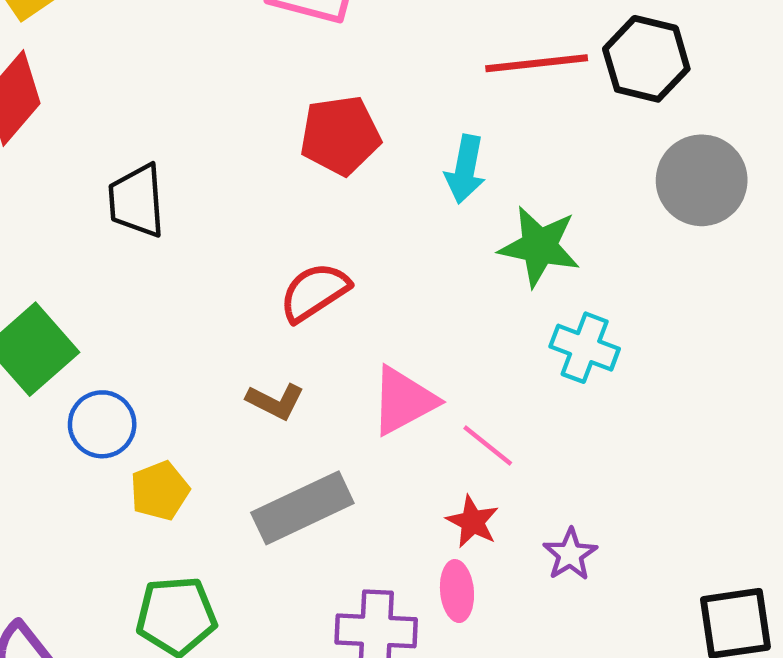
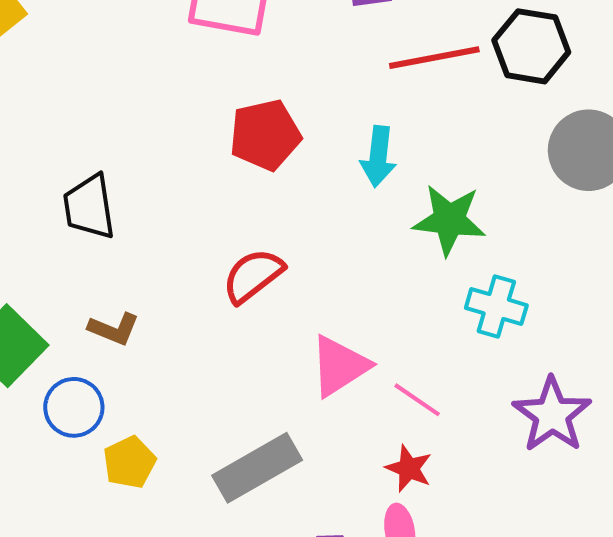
brown L-shape: (275, 401) -> (114, 329), moved
purple star: (570, 554) -> (552, 415), moved, size x1.6

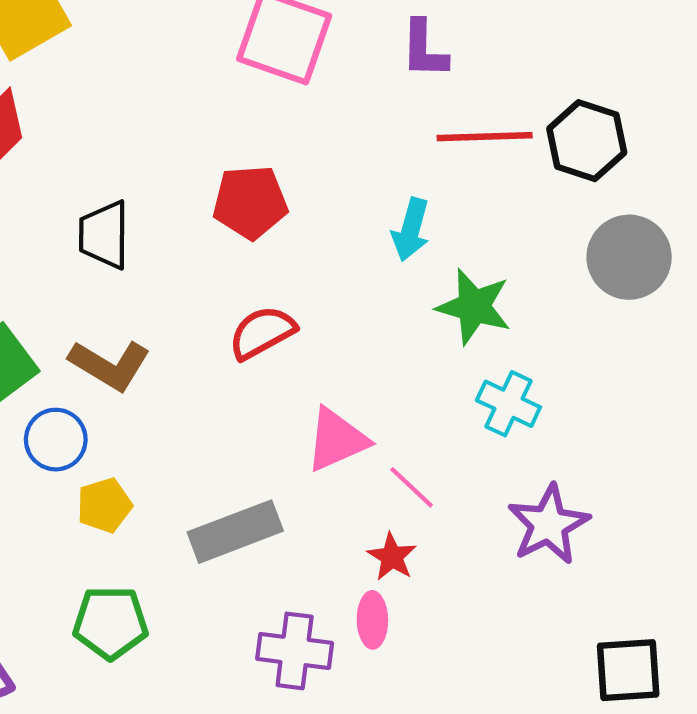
red pentagon: (265, 135) -> (250, 202), moved
brown L-shape: (114, 329) -> (110, 365), size x1.5

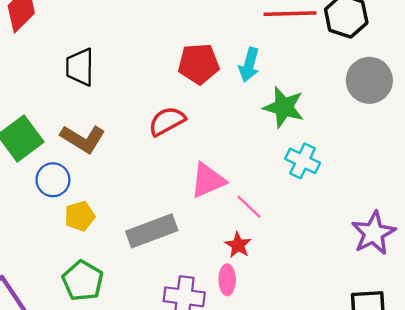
red pentagon: (250, 202) -> (199, 64), moved
purple star: (549, 524) -> (374, 233), moved
green pentagon: (110, 623) -> (83, 281), turned 30

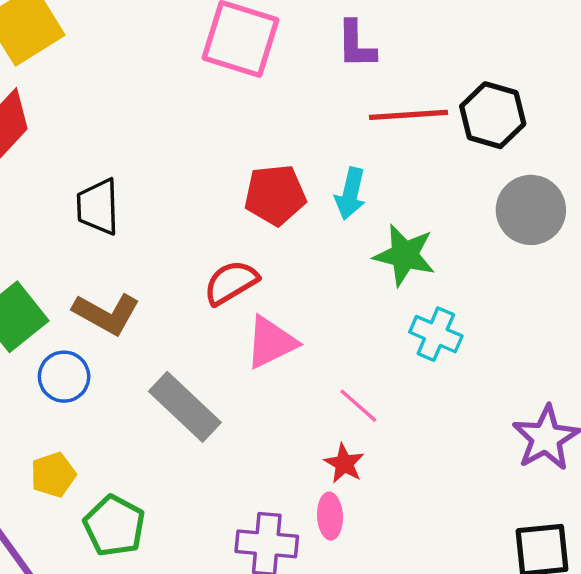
pink triangle: (208, 180) -> (271, 342), moved
yellow pentagon: (80, 216) -> (53, 475), moved
gray rectangle: (152, 231) -> (185, 407), moved, turned 66

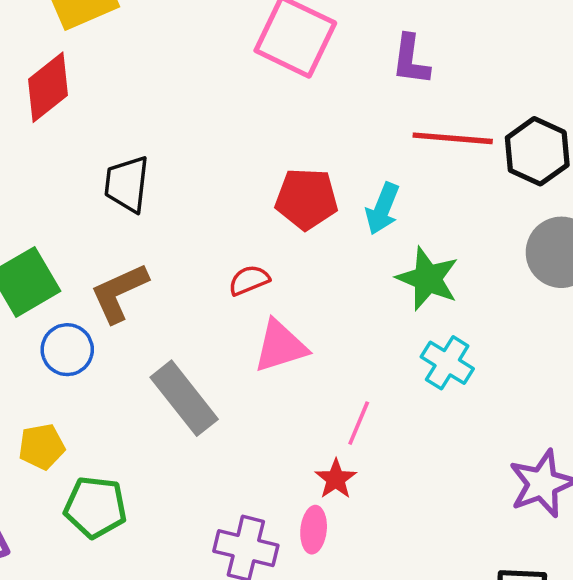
red semicircle: (231, 283) -> (249, 280), size x0.7
brown L-shape: (106, 314) -> (119, 293), turned 118
pink line: (358, 406) -> (359, 423), turned 63
green pentagon: (114, 526) -> (95, 507), turned -30

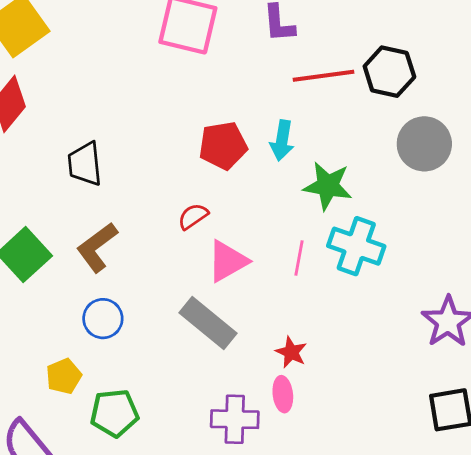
blue circle: (67, 350) -> (103, 319), moved
cyan cross: (447, 363) -> (356, 246), size x1.4
gray rectangle: (184, 398) -> (208, 323), moved
pink line: (359, 423) -> (299, 258), moved

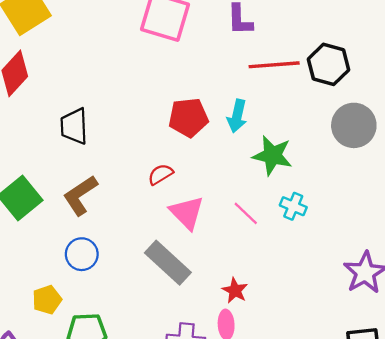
cyan cross: (356, 246) -> (293, 206), size x0.6
pink line: (299, 258) -> (246, 213), turned -60
pink triangle: (228, 261) -> (187, 213), turned -48

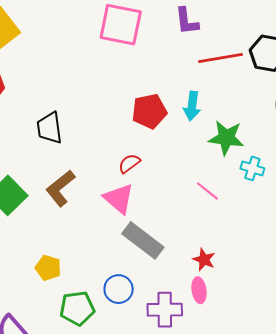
cyan cross: (293, 206) -> (252, 168), moved
pink triangle: (187, 213) -> (119, 199), moved
blue circle: (82, 254) -> (119, 289), moved
yellow pentagon: (47, 300) -> (48, 268), moved, turned -30

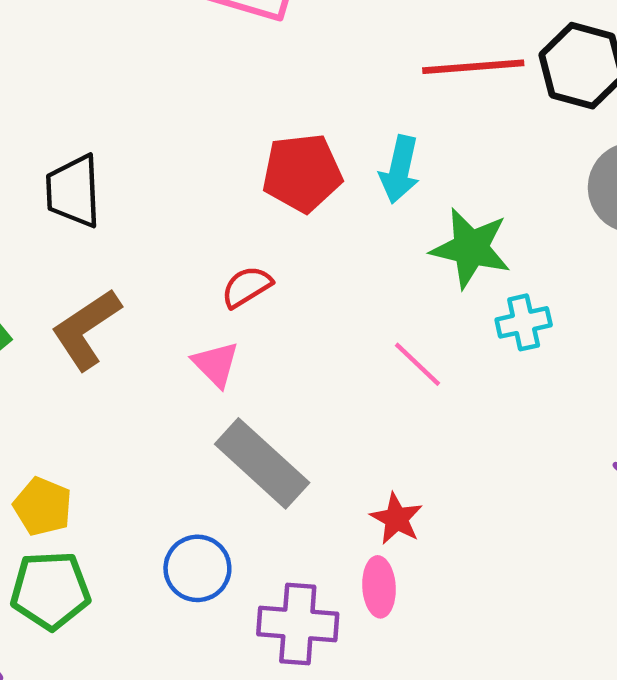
cyan cross: (252, 168) -> (524, 322), turned -35
pink triangle: (119, 199) -> (216, 364), size x0.7
green pentagon: (77, 308) -> (50, 590), moved

